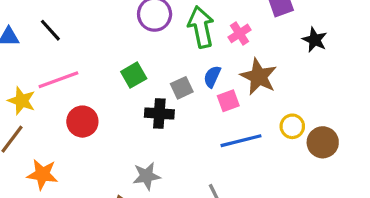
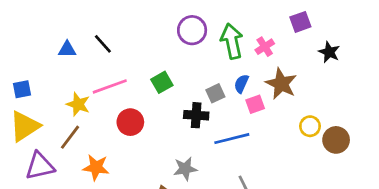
green square: (134, 75) -> (162, 82), moved
blue line: (241, 141) -> (232, 139), moved

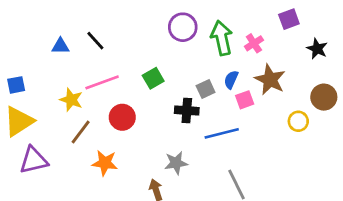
brown line: (70, 137) -> (81, 132), moved
brown circle: (336, 140) -> (324, 97), moved
orange star: (96, 167) -> (105, 163), moved

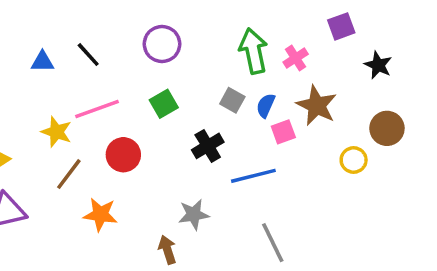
purple circle: (183, 27) -> (162, 44), moved
gray square: (206, 89) -> (232, 100), moved, turned -36
black cross: (187, 111) -> (208, 146), turned -35

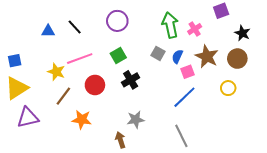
brown circle: (387, 128) -> (237, 59), moved
black cross: (208, 146) -> (131, 80), moved
blue line: (253, 176) -> (184, 97), moved, turned -30

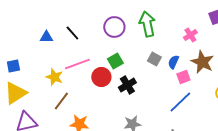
green arrow: (170, 25) -> (147, 24), moved
red circle: (95, 85) -> (101, 77), moved

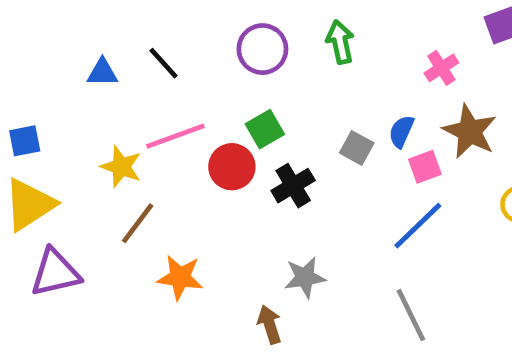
green arrow: (147, 24) -> (340, 42), size x0.7
gray square: (154, 59) -> (357, 148), moved

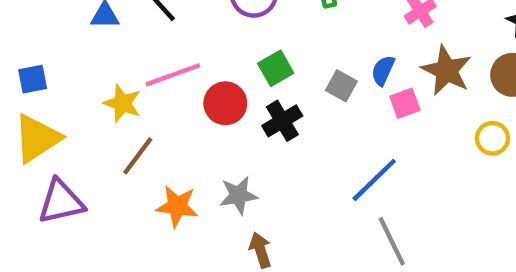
green square: (265, 129) -> (276, 68), moved
blue line: (418, 226) -> (374, 180), moved
gray star: (305, 277) -> (238, 195), moved

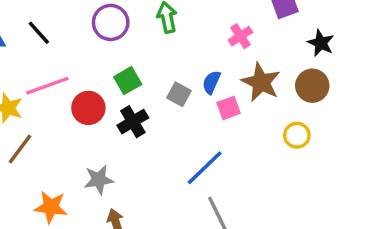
orange star: (177, 206) -> (51, 207), moved

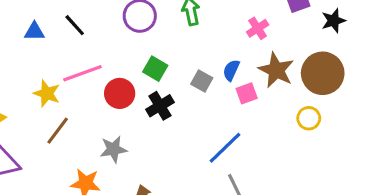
black star: (321, 43) -> (334, 21), moved, turned 30
green square: (128, 81) -> (155, 69), turned -30
brown circle: (312, 86) -> (323, 73), size x1.4
gray star: (99, 180) -> (113, 149), moved

